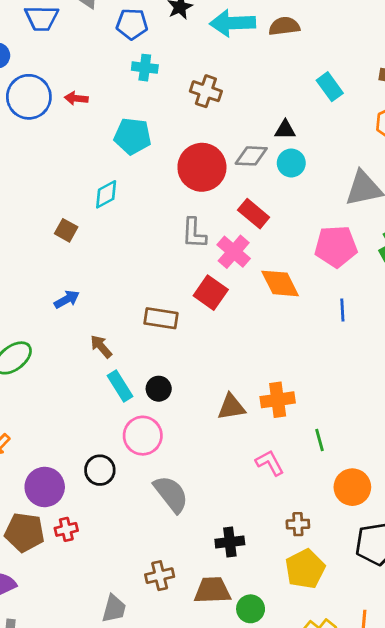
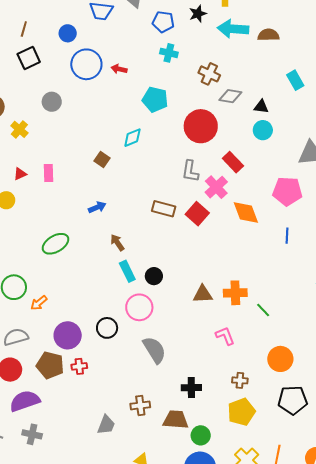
gray diamond: (251, 156) -> (230, 96), moved
brown rectangle: (161, 318) -> (164, 209), moved
green line: (319, 440) -> (263, 310), moved, turned -35

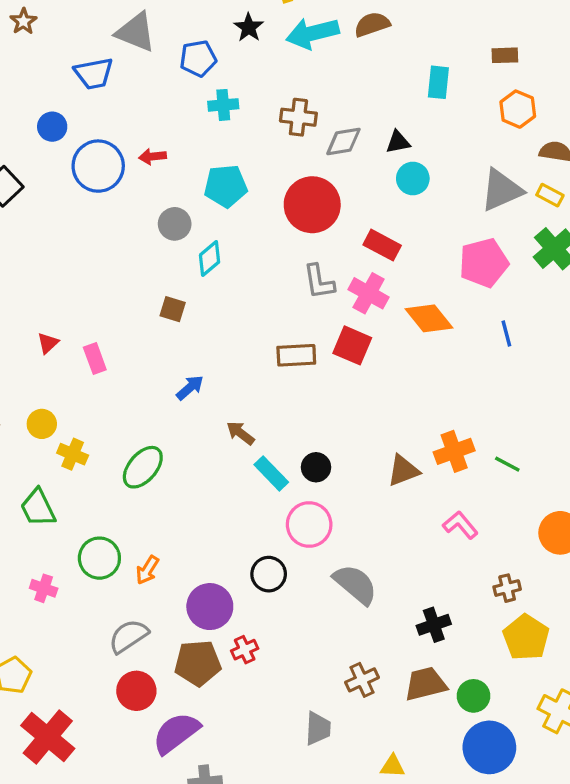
cyan rectangle: (295, 80) -> (438, 82), turned 54
gray circle: (52, 102) -> (175, 224), moved
yellow cross: (19, 129) -> (73, 454), moved
red triangle: (20, 174) -> (48, 343), moved

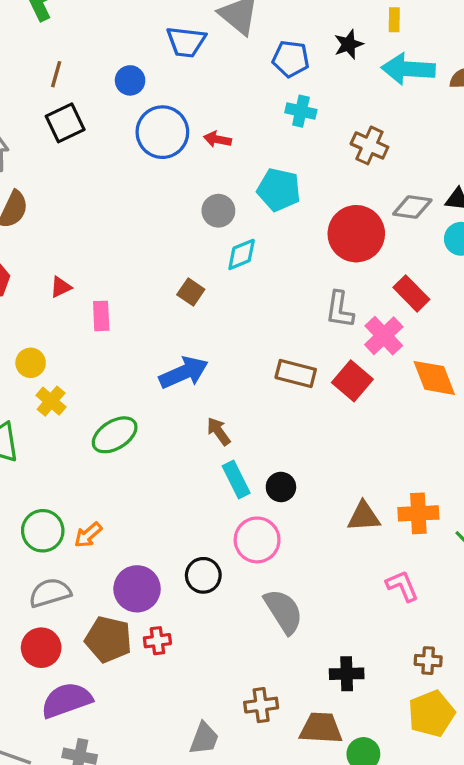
gray diamond: (343, 141) -> (412, 207), moved
blue arrow: (190, 388) -> (184, 373), size x1.6
green circle: (99, 558) -> (43, 531), moved

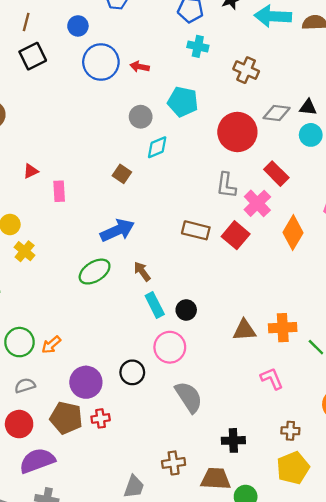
orange diamond: (434, 378) -> (293, 233), turned 52
green ellipse: (115, 435) -> (95, 272), moved
gray semicircle: (50, 593) -> (25, 386), size x0.7

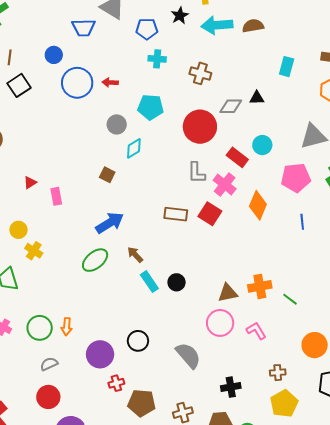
cyan circle: (311, 135) -> (262, 145), moved
orange arrow: (51, 345) -> (67, 327), turned -36
pink circle: (170, 347) -> (220, 323), moved
brown pentagon: (66, 418) -> (142, 403), moved

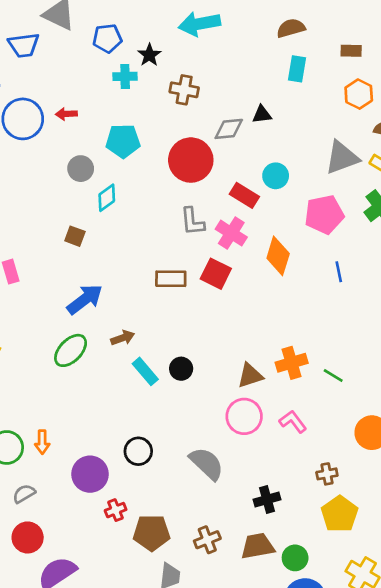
black star: (180, 16) -> (149, 55), moved
brown semicircle: (253, 26) -> (291, 28), moved
brown arrow: (135, 255) -> (123, 338), turned 120

